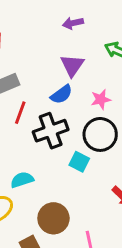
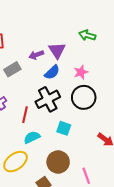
purple arrow: (73, 23) -> (36, 55), moved
red line: (20, 113) -> (25, 115), moved
cyan square: (79, 162) -> (64, 128), moved

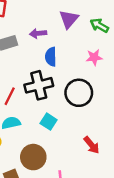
purple triangle: (57, 50) -> (69, 19), moved
blue semicircle: (52, 72) -> (51, 57), turned 119
pink star: (81, 72) -> (94, 57), moved

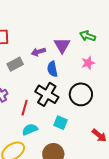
purple triangle: (69, 19) -> (62, 45), moved
black cross: (39, 85) -> (47, 94), turned -35

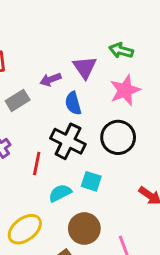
pink star: (88, 63) -> (125, 90), size x1.5
cyan semicircle: (30, 129) -> (60, 193), moved

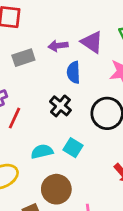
purple triangle: (85, 67) -> (92, 42), turned -35
black cross: (68, 141) -> (60, 106), size x0.7
red line: (37, 163) -> (15, 118), moved

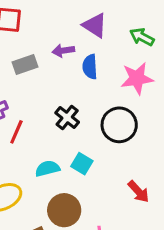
purple triangle: (92, 42) -> (95, 25), moved
blue semicircle: (74, 72) -> (90, 67), moved

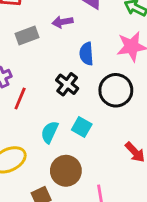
blue semicircle: (90, 67) -> (86, 54), moved
cyan semicircle: (47, 169) -> (50, 132), turned -50

